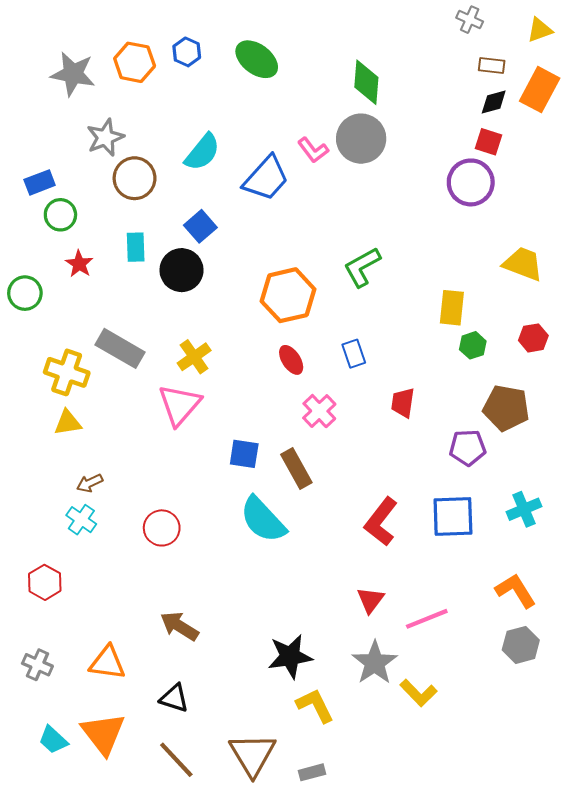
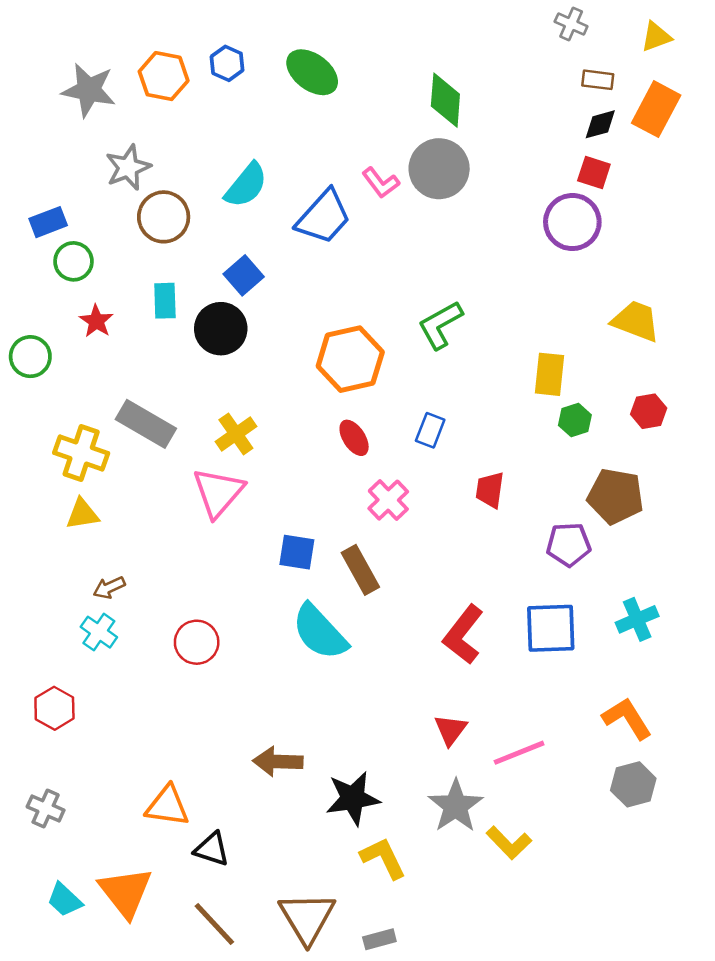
blue rectangle: (354, 354) -> (430, 430), turned 40
brown arrow: (179, 626) -> (278, 762), moved, turned -30
orange triangle: (107, 663) -> (167, 806), moved

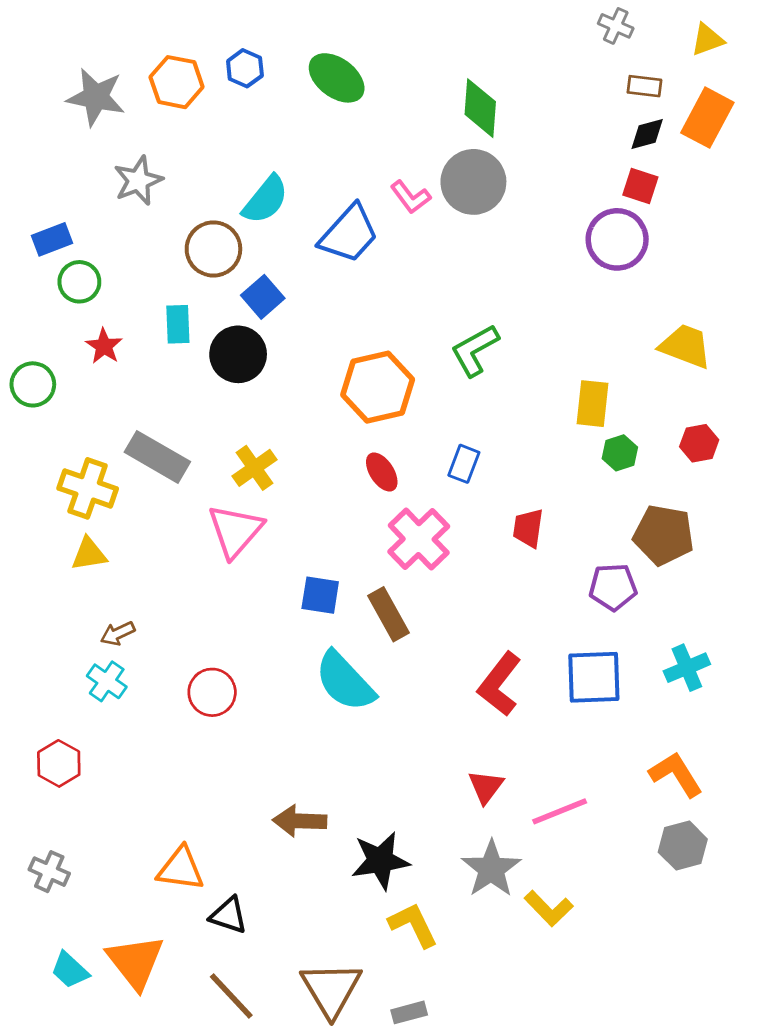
brown circle: (164, 217) -> (213, 249), moved
pink cross: (388, 500) -> (419, 539), size x1.4

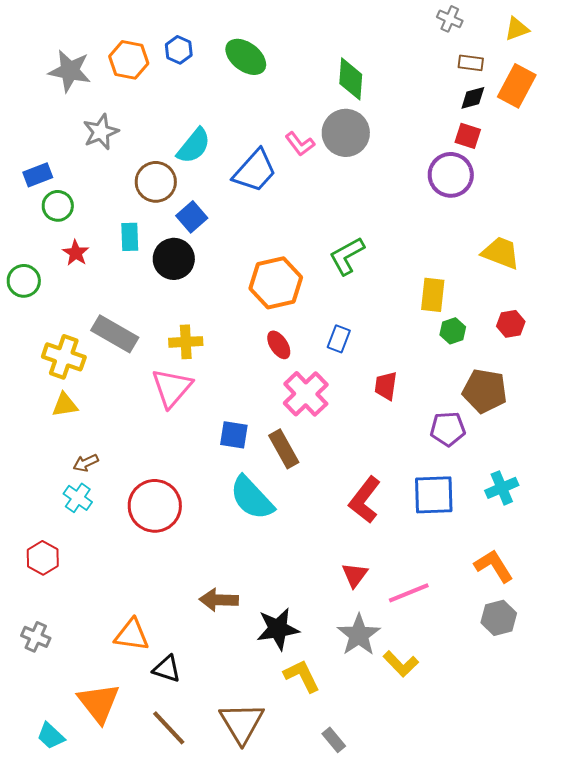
yellow cross: (254, 468) -> (186, 342), turned 32
red circle: (212, 692) -> (155, 506), size x1.5
cyan trapezoid: (70, 970) -> (51, 736), moved
gray rectangle: (409, 1012) -> (334, 740), moved, turned 65

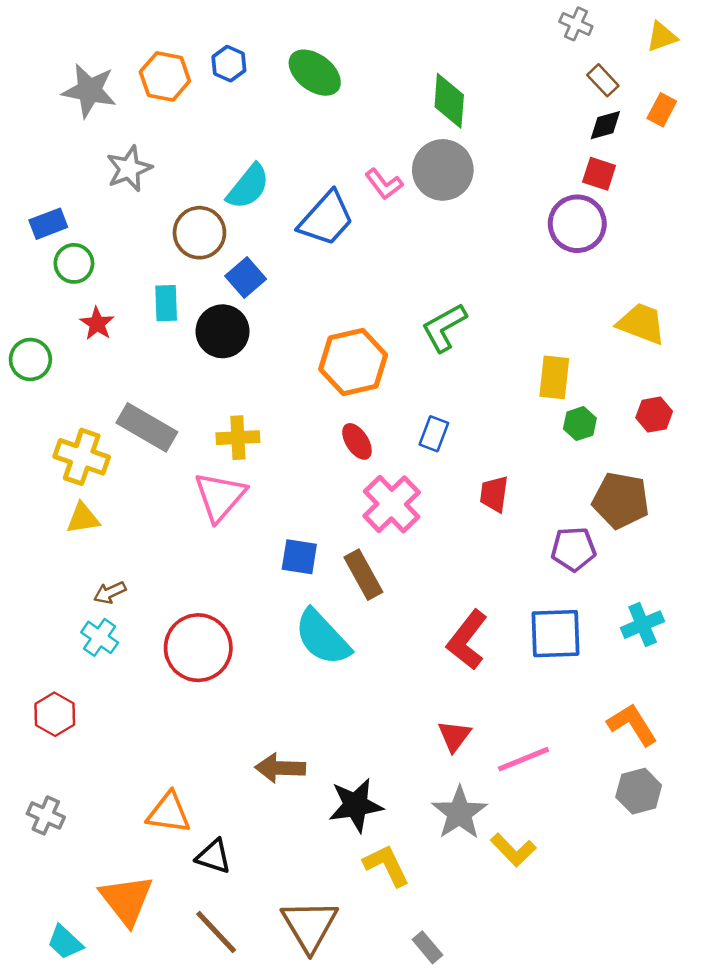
brown rectangle: (471, 63) -> (603, 80), turned 40
orange rectangle: (517, 86) -> (662, 110), size x0.6

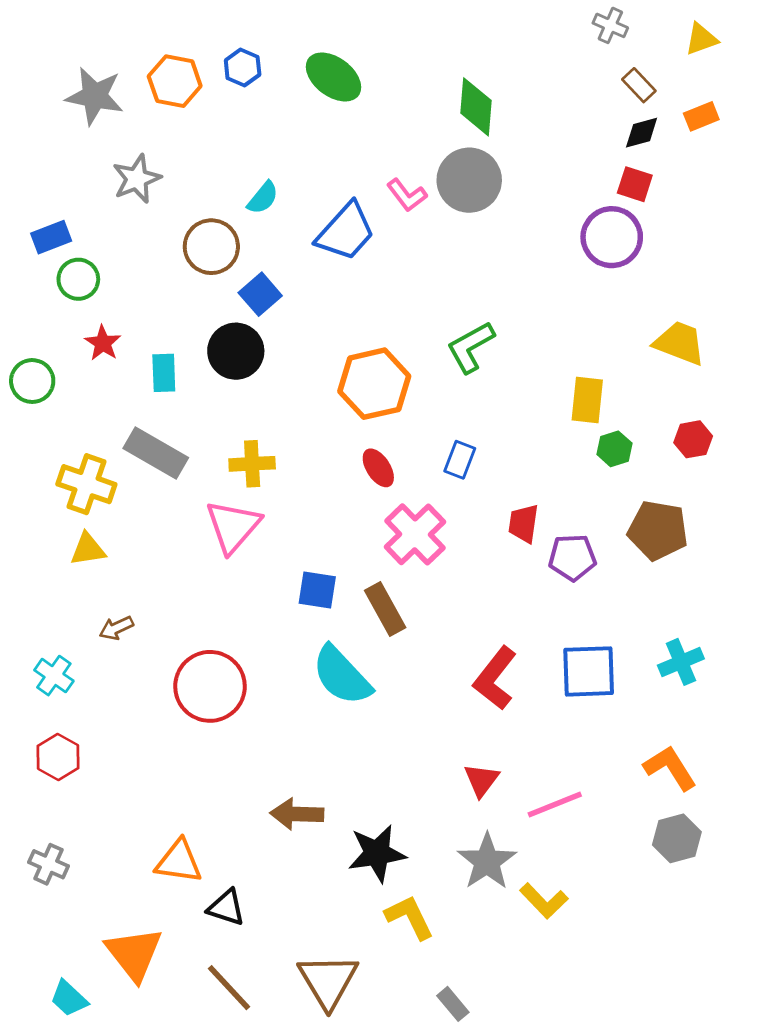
orange rectangle: (662, 110) -> (701, 116), turned 40
cyan semicircle: (248, 187) -> (263, 198), size x0.7
cyan rectangle: (166, 303) -> (164, 373), moved
purple pentagon: (573, 549) -> (572, 557), moved
cyan cross: (100, 637) -> (54, 676), moved

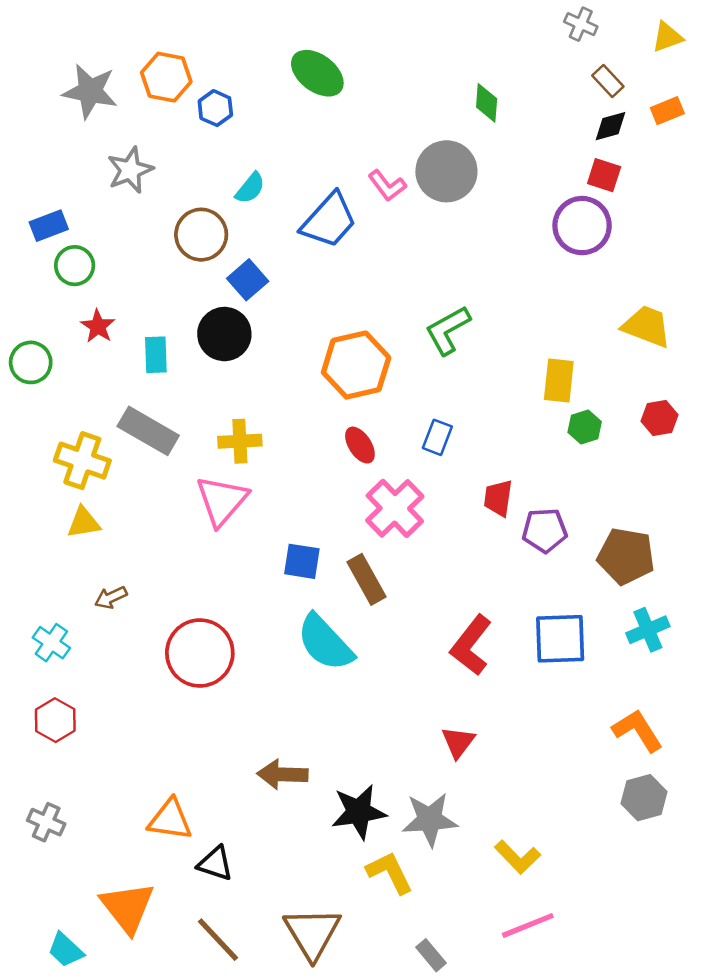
blue hexagon: (243, 67) -> (215, 108), moved
green diamond: (476, 107) -> (487, 103), moved, size x0.7
brown pentagon: (658, 530) -> (626, 556), moved
pink line: (555, 804) -> (528, 925), moved
gray star: (487, 861) -> (430, 820), moved, turned 30

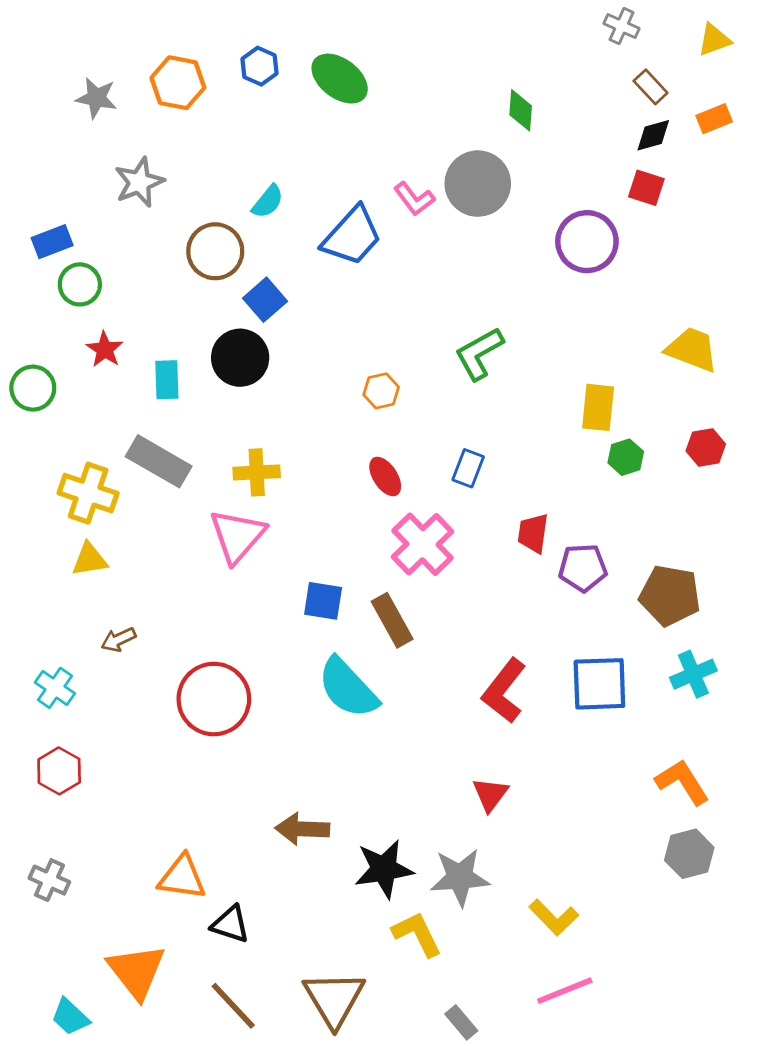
gray star: (90, 91) -> (96, 98), size x0.7
blue hexagon: (215, 108) -> (259, 66), moved
purple circle: (582, 226) -> (587, 242), moved
orange hexagon: (356, 365) -> (381, 391), size x0.5

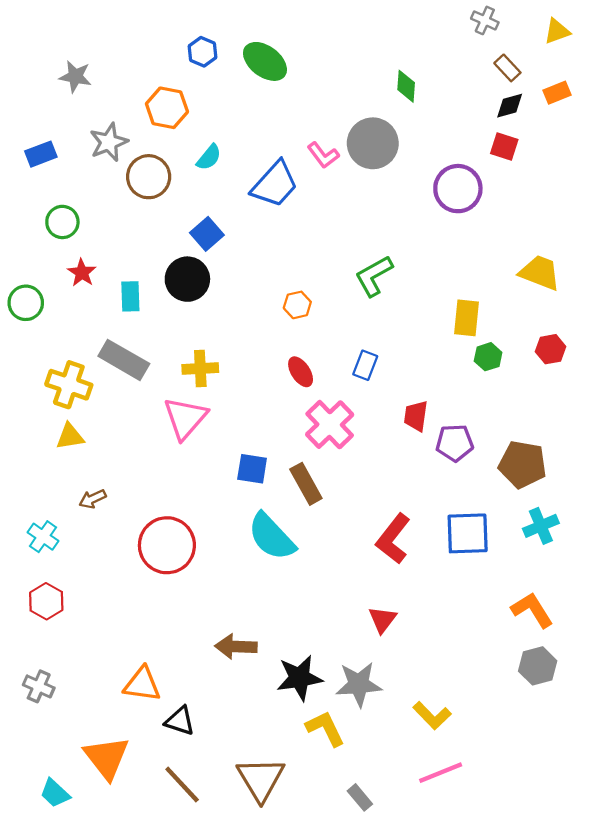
orange hexagon: (178, 83) -> (167, 108), moved
blue rectangle: (52, 242) -> (41, 154), moved
brown circle: (215, 251) -> (149, 177), moved

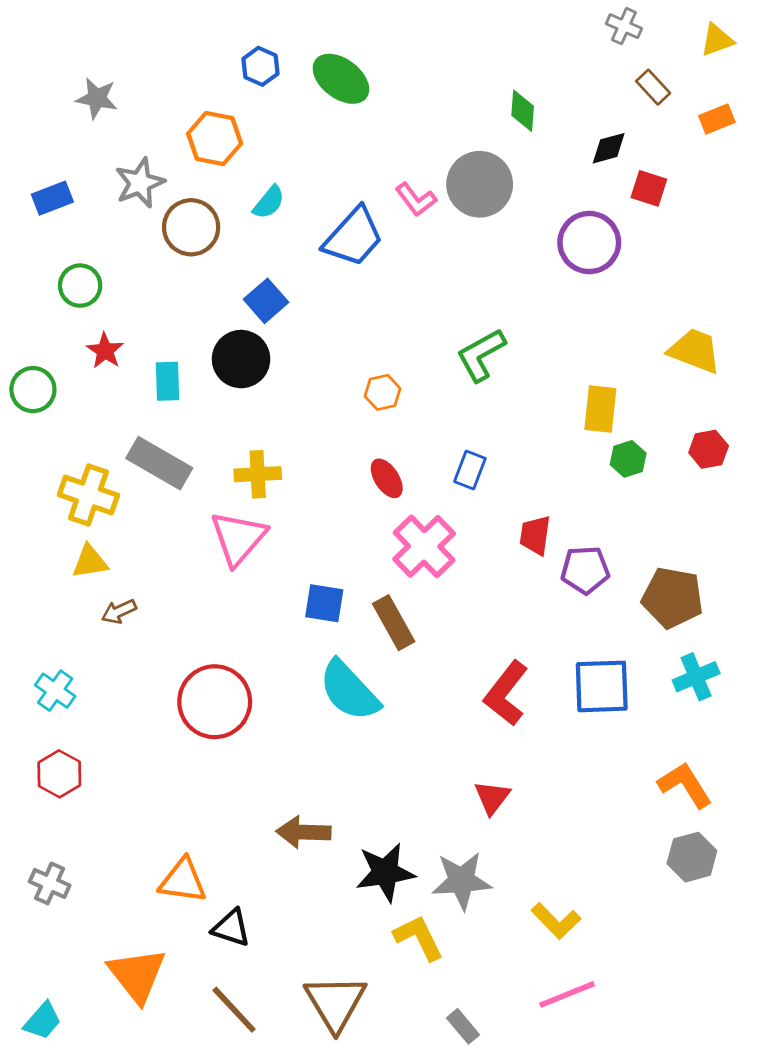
black diamond: (510, 106) -> (609, 148), moved
brown arrow: (93, 499) -> (119, 612), moved
cyan trapezoid: (55, 793) -> (43, 1021), moved, turned -92

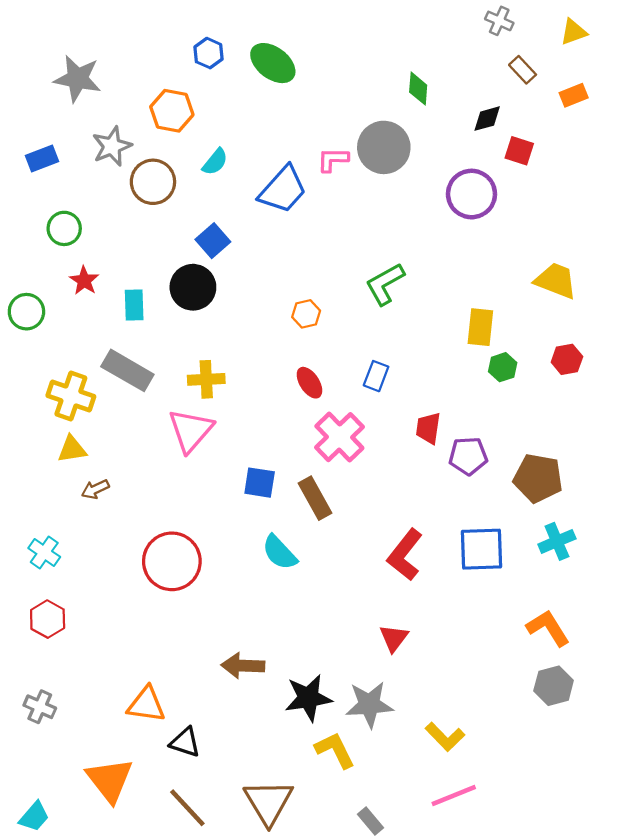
gray star: (97, 98) -> (78, 79), size x1.4
pink L-shape: (416, 200) -> (333, 160), turned 128
cyan semicircle: (349, 691) -> (279, 552), size x0.7

